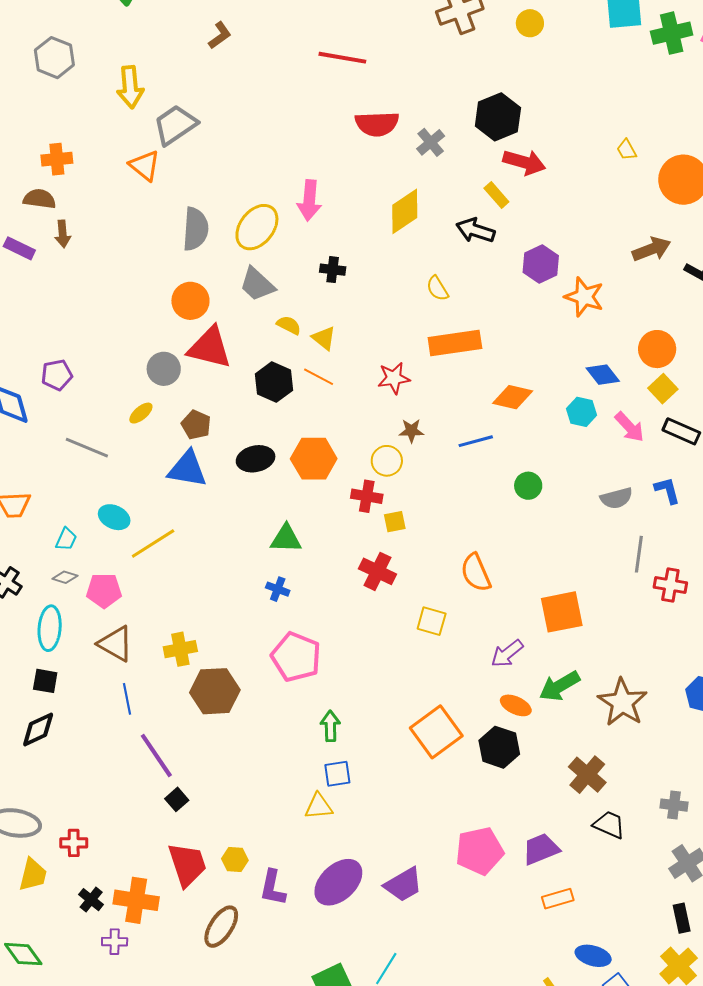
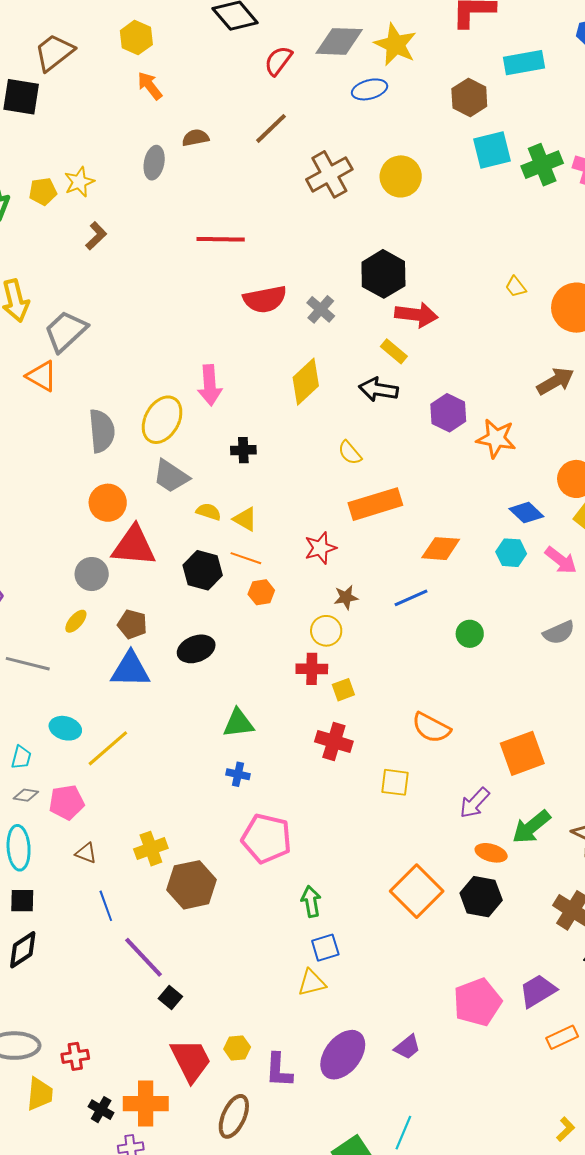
yellow circle: (530, 23) -> (401, 176), size x1.5
orange hexagon: (314, 459) -> (261, 592), moved, size x0.6
orange semicircle: (476, 573) -> (431, 728), turned -30
brown triangle: (116, 644) -> (86, 853), size x0.6
purple trapezoid: (403, 885) -> (407, 1047), size x0.7

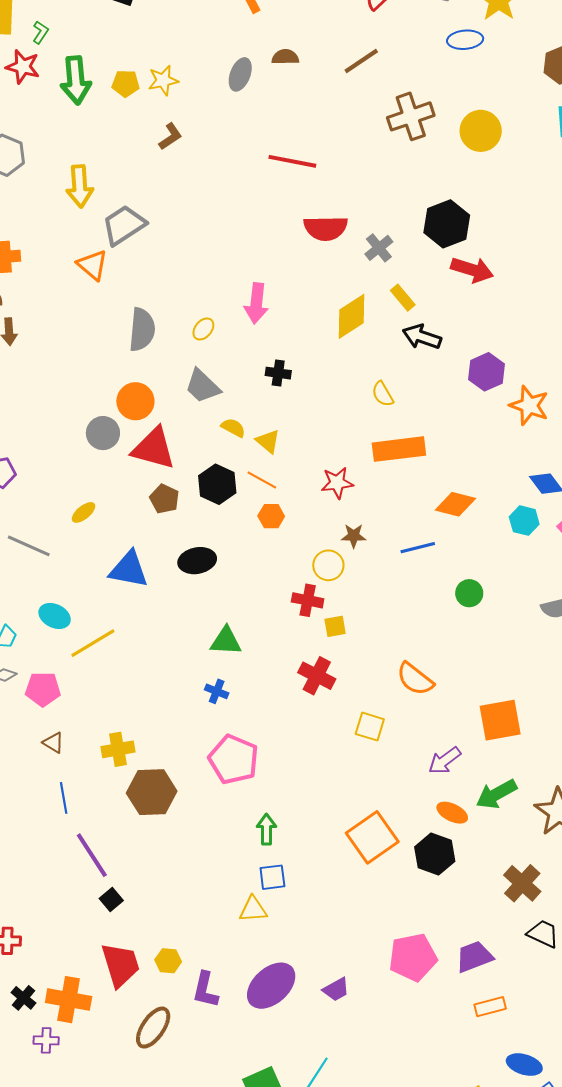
yellow rectangle: (394, 351) -> (403, 298), moved
yellow ellipse: (162, 420) -> (203, 329), size x0.5
gray circle: (92, 574) -> (103, 433), moved
brown pentagon: (132, 624) -> (164, 499), moved

